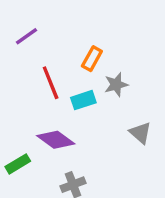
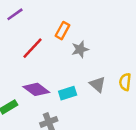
red line: (51, 83) -> (32, 48), turned 65
cyan rectangle: (83, 100) -> (68, 93), moved

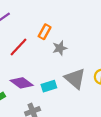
gray triangle: (98, 84) -> (75, 79), size x1.5

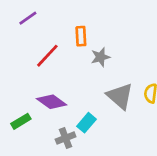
orange rectangle: (45, 32) -> (81, 36), turned -32
cyan rectangle: (49, 86) -> (86, 123), moved, turned -32

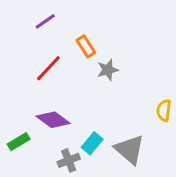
purple line: (28, 18) -> (45, 21), moved
orange rectangle: (81, 36) -> (86, 46), turned -30
gray triangle: (120, 96) -> (130, 149), moved

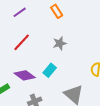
orange rectangle: (86, 46) -> (57, 11), moved
cyan rectangle: (92, 143) -> (50, 70), moved

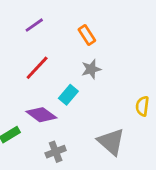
orange rectangle: (57, 11) -> (87, 35), moved
cyan rectangle: (50, 70) -> (68, 95), moved

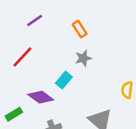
red line: (37, 68) -> (22, 57), moved

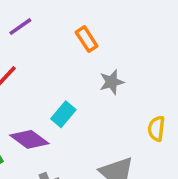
gray star: (83, 58) -> (112, 82), moved

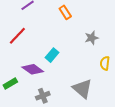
gray star: (112, 82) -> (92, 38), moved

